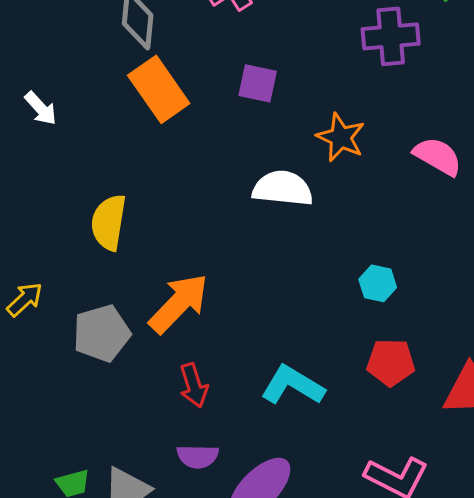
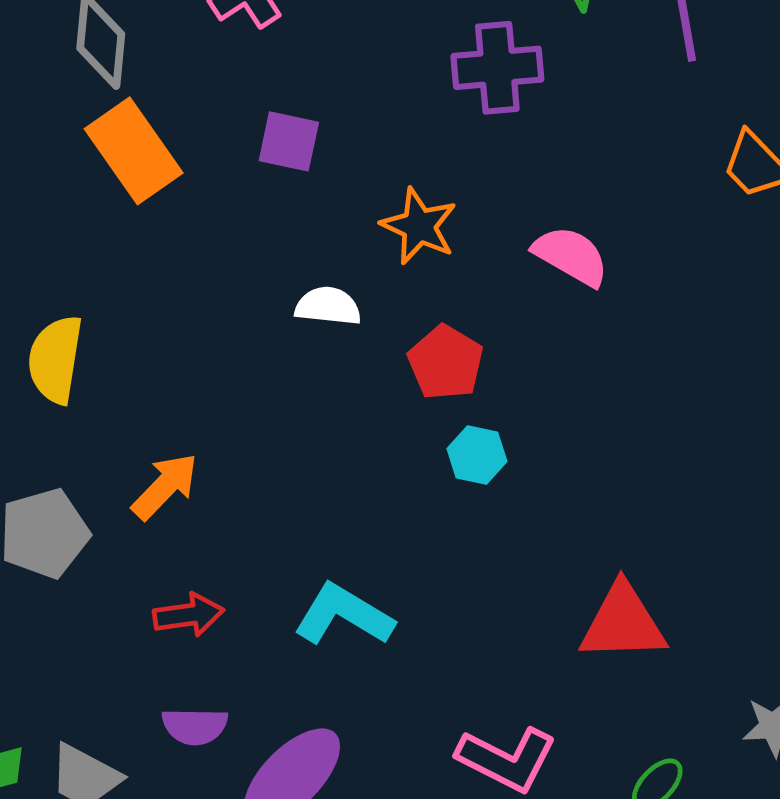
white semicircle: (283, 188) -> (328, 306), size x0.7
orange arrow: (179, 303) -> (165, 486), size x0.7
red pentagon: (391, 362) -> (446, 363), moved, turned 30
red arrow: (194, 385) -> (189, 615), turned -81

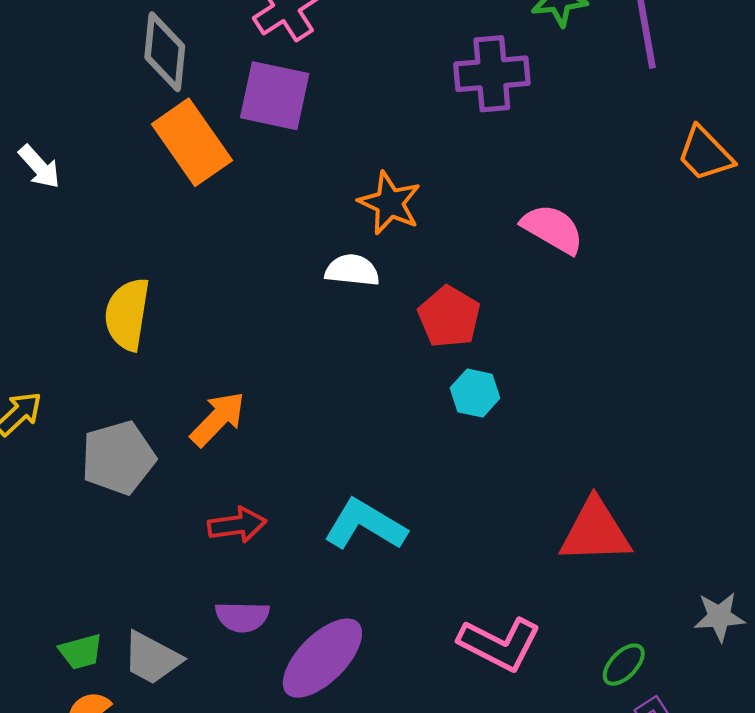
purple square: (289, 141) -> (275, 96), moved, size x1.4
orange star: (419, 226) -> (390, 203), moved

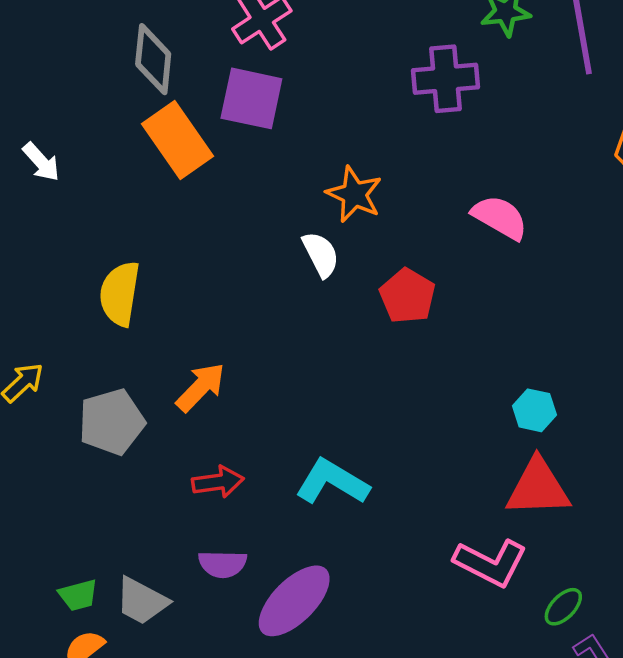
white semicircle: (352, 270) -> (321, 254), turned 57
cyan hexagon: (475, 393) -> (534, 410), moved
pink L-shape: (500, 644) -> (491, 563), moved

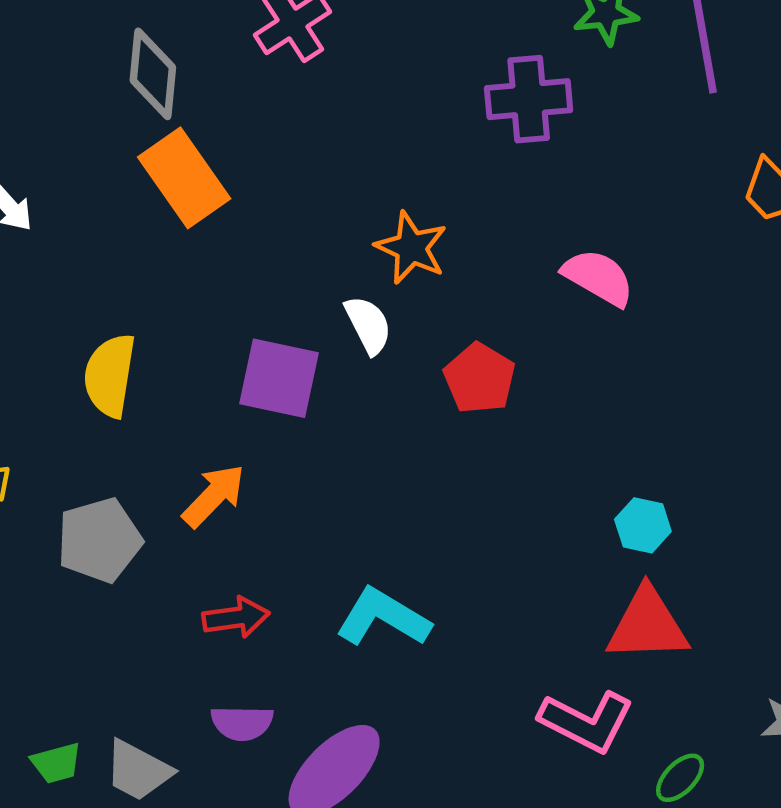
purple square: (251, 98) -> (279, 378), moved

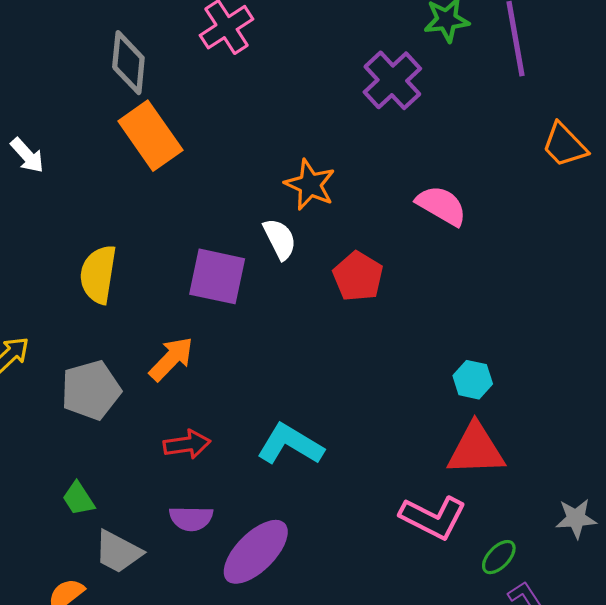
purple cross: (529, 99) -> (392, 80), turned -38
green trapezoid: (56, 763) -> (78, 499), moved, turned 72

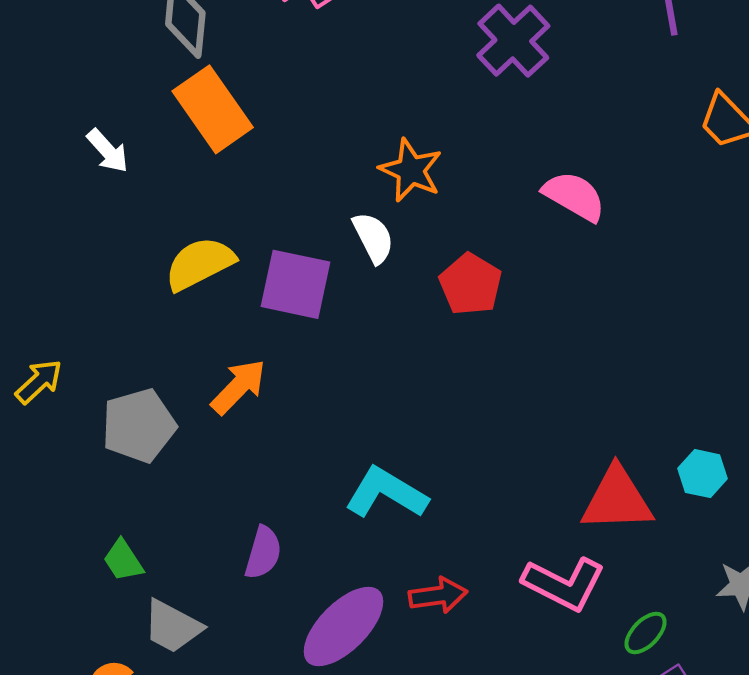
white arrow: (27, 155) -> (108, 151), moved
yellow semicircle: (98, 274) -> (200, 264), moved, turned 54
cyan hexagon: (473, 380) -> (703, 474), moved
red arrow: (187, 444) -> (438, 595), moved
purple semicircle: (191, 518) -> (263, 553), moved, turned -75

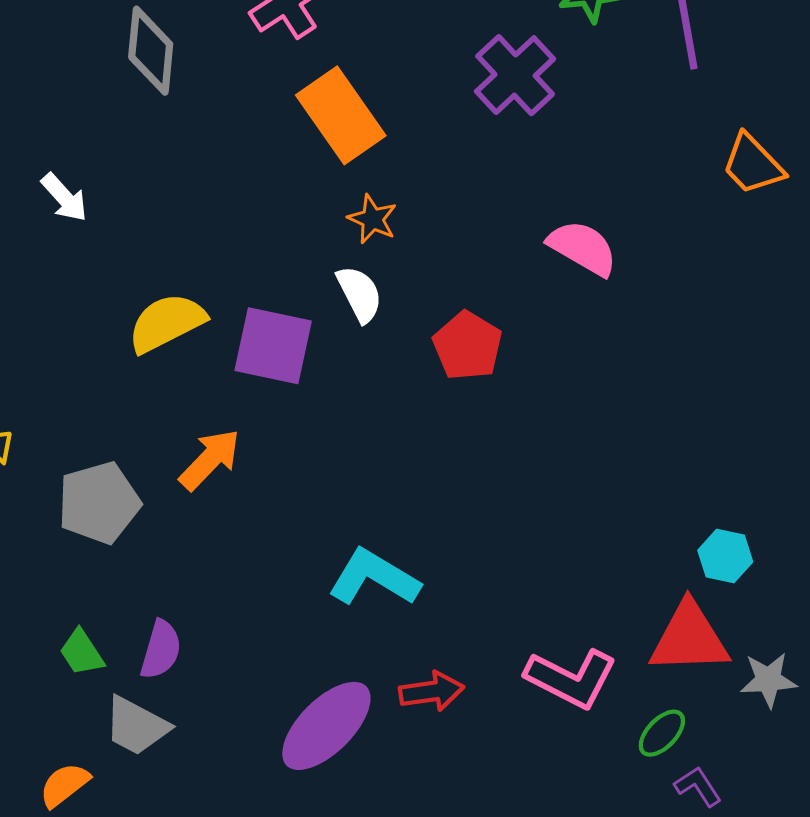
orange rectangle: (213, 109) -> (341, 115), moved
orange star: (411, 170) -> (372, 219), moved, size x0.7
red triangle: (617, 499) -> (689, 638), moved
purple semicircle: (263, 553) -> (161, 650), moved

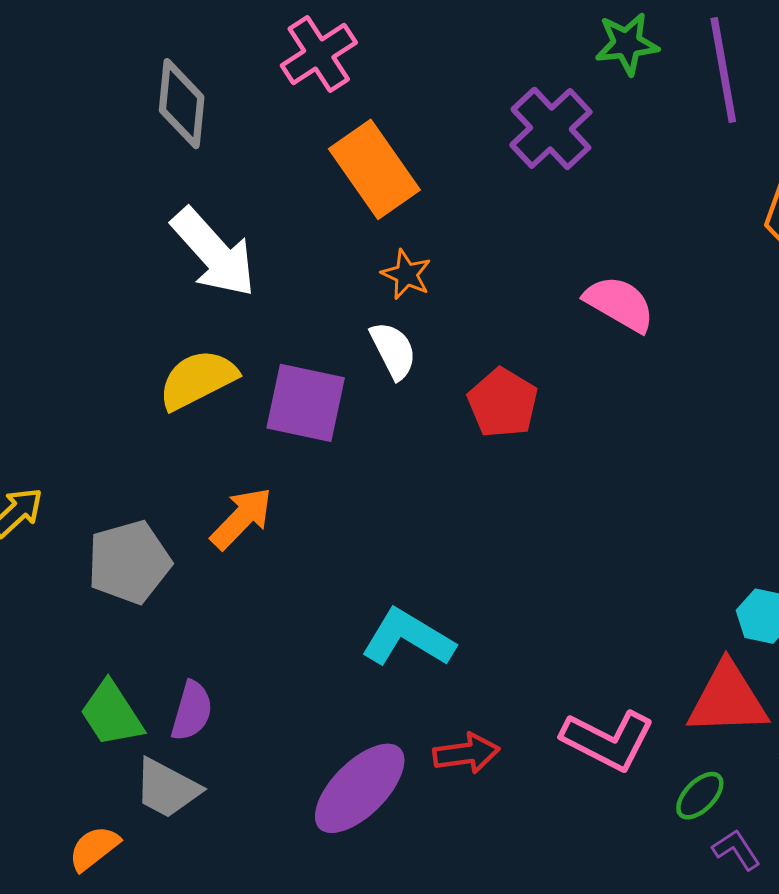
white arrow: (64, 197) -> (214, 253), moved, size x1.8
green trapezoid: (82, 652) -> (112, 714), size x1.4

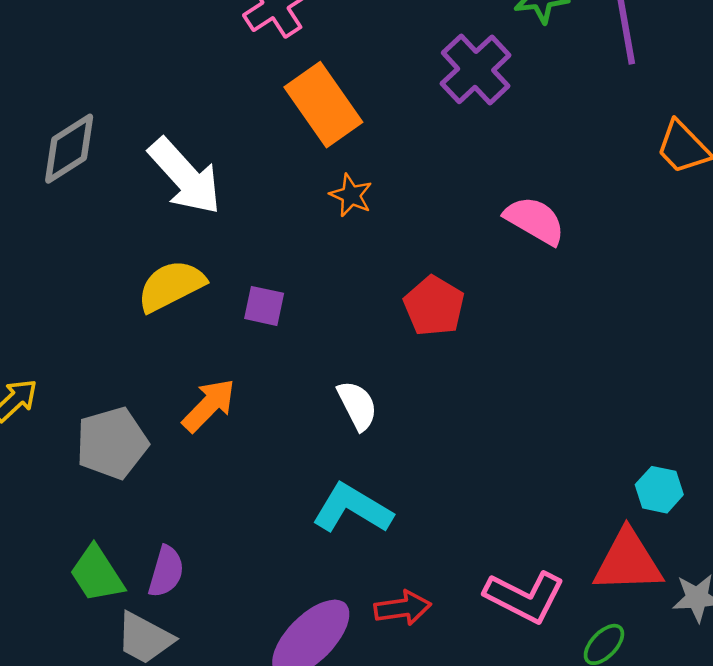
gray diamond: (182, 104) -> (69, 149), moved, turned 52
white semicircle: (393, 350) -> (357, 405), moved
purple square: (306, 403) -> (264, 306), size x0.6

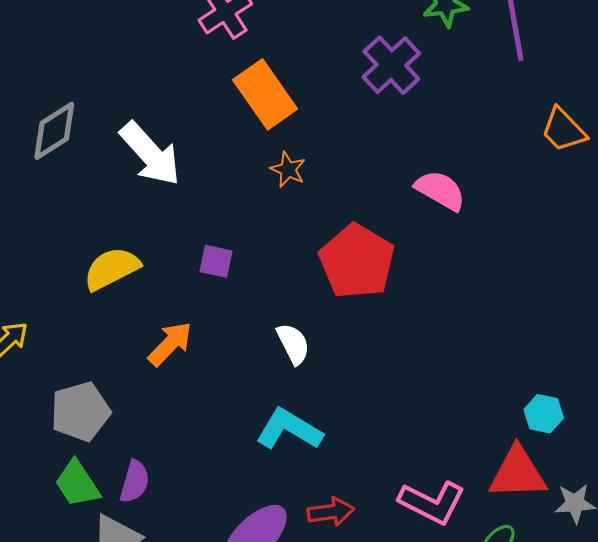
yellow semicircle: (171, 286) -> (112, 269), moved
red pentagon: (434, 306) -> (357, 261), size x1.5
gray pentagon: (112, 443) -> (80, 412), moved

